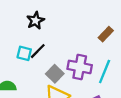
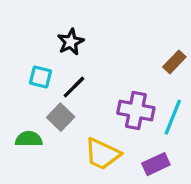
cyan square: (24, 53) -> (40, 77), moved
gray square: (55, 74) -> (61, 117), moved

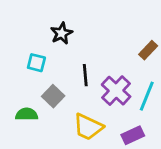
black line: (74, 87) -> (85, 75), moved, turned -50
purple cross: (136, 110) -> (116, 91), turned 32

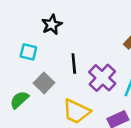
green semicircle: (27, 114) -> (19, 100), turned -42

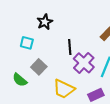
black line: (74, 64) -> (70, 47), moved
green semicircle: (19, 100) -> (20, 80), turned -98

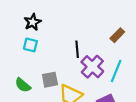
black star: (45, 22) -> (33, 22), moved
gray square: (39, 67) -> (50, 80), moved, turned 35

